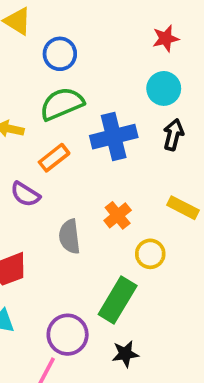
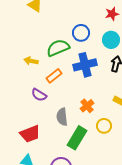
blue circle: (60, 54) -> (81, 33), moved
green rectangle: (118, 300) -> (77, 138), moved

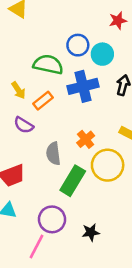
cyan circle: (111, 40) -> (102, 54), moved
green semicircle: (58, 48) -> (48, 64), turned 35
yellow arrow: (31, 61) -> (18, 90), moved, turned -136
yellow circle: (104, 126) -> (108, 165), size x1.6

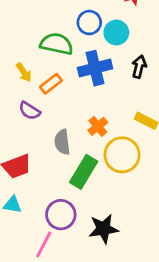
black star: (91, 232) -> (104, 229), size x1.5

